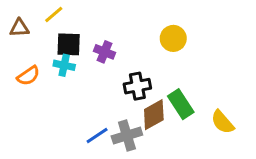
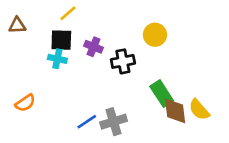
yellow line: (54, 15) -> (68, 13), moved
orange semicircle: (28, 76) -> (25, 103), moved
black cross: (137, 86) -> (123, 61), moved
brown diamond: (154, 115) -> (175, 111), moved, turned -68

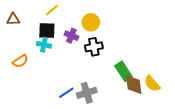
yellow circle: (155, 35) -> (91, 22), moved
orange semicircle: (25, 103) -> (20, 61), moved

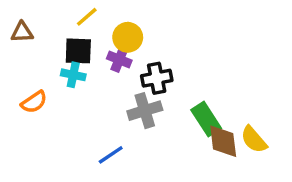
yellow circle: (91, 22) -> (128, 37), moved
gray cross: (87, 93) -> (145, 111), moved

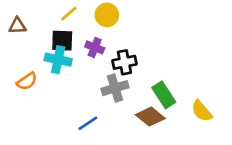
yellow circle: (128, 37) -> (107, 15), moved
cyan cross: (73, 75) -> (58, 60), size x1.4
brown diamond: (223, 141) -> (150, 117), moved, turned -44

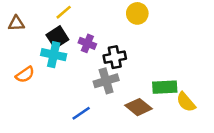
yellow circle: (107, 15) -> (137, 13), moved
black square: (62, 41) -> (57, 37), turned -35
green rectangle: (164, 95) -> (165, 87), moved, turned -60

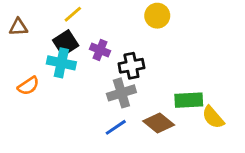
blue line: (81, 113) -> (116, 127), moved

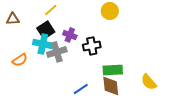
gray cross: (121, 93) -> (57, 52), moved
green rectangle: (189, 100) -> (113, 70), moved
brown diamond: (159, 123) -> (111, 86), turned 45

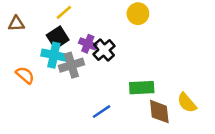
black cross: (92, 46) -> (104, 50), moved, turned -30
orange semicircle: (20, 60) -> (25, 75), turned -105
brown diamond: (111, 86) -> (159, 112), moved

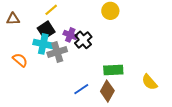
brown diamond: (159, 112) -> (107, 91), moved, turned 35

